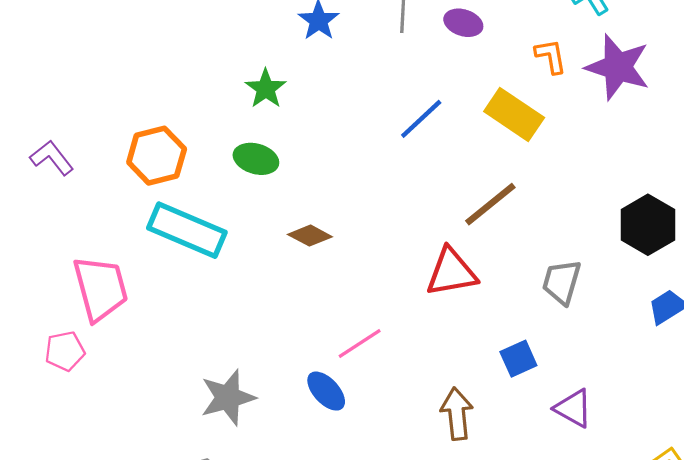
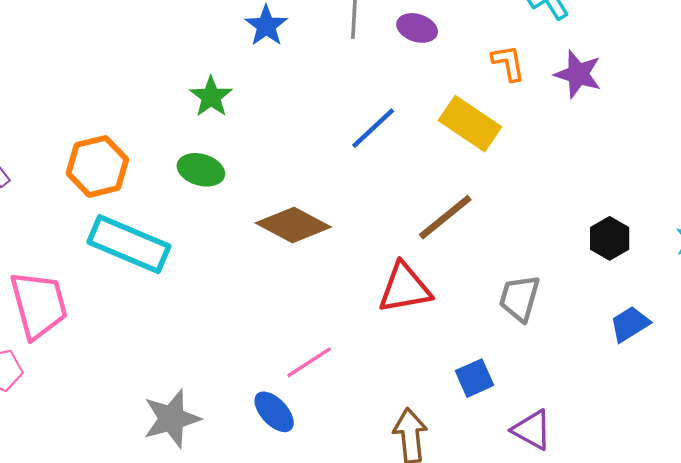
purple star: (618, 67) -> (578, 74), size x0.7
black hexagon: (648, 225) -> (610, 238), size x0.7
brown diamond: (310, 236) -> (293, 225), moved, size x1.6

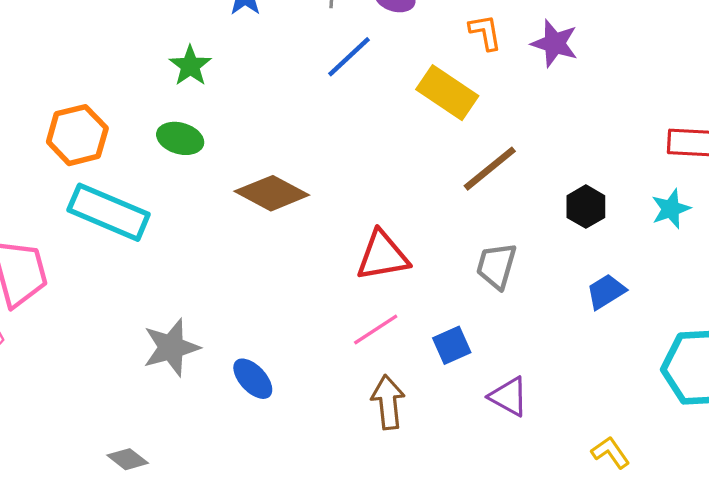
blue line: (373, 128) -> (349, 57), moved
brown line: (445, 217) -> (490, 169), moved
pink line: (309, 362) -> (376, 330), moved
gray star: (172, 419) -> (171, 347), moved

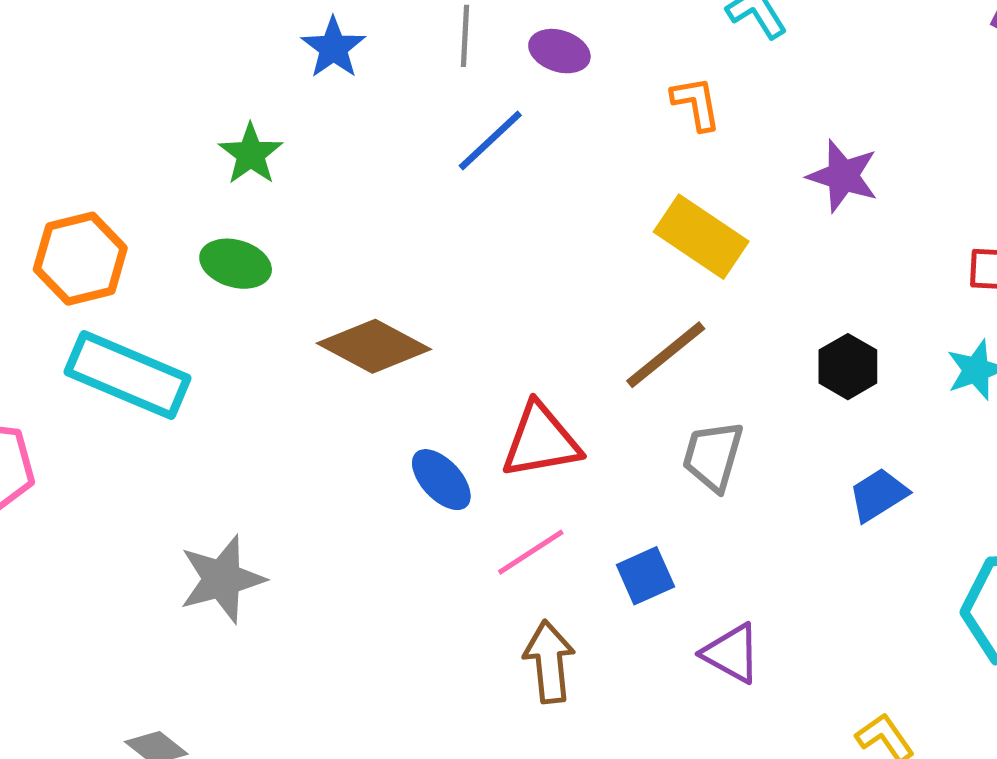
purple star: (555, 43) -> (843, 176), moved
yellow rectangle: (447, 93) -> (701, 237), moved
brown line: (490, 169) -> (666, 355), moved
blue ellipse: (253, 379) -> (441, 480), moved

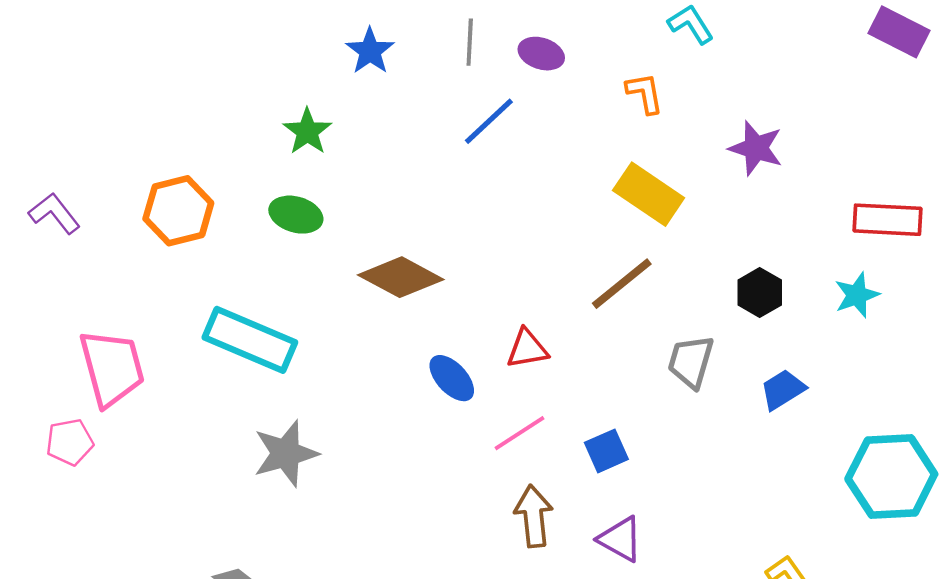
cyan rectangle: (128, 375) -> (250, 340), moved
red triangle: (541, 441) -> (527, 349), size x0.7
gray trapezoid: (713, 456) -> (691, 362), moved
purple triangle: (732, 653) -> (620, 539), moved

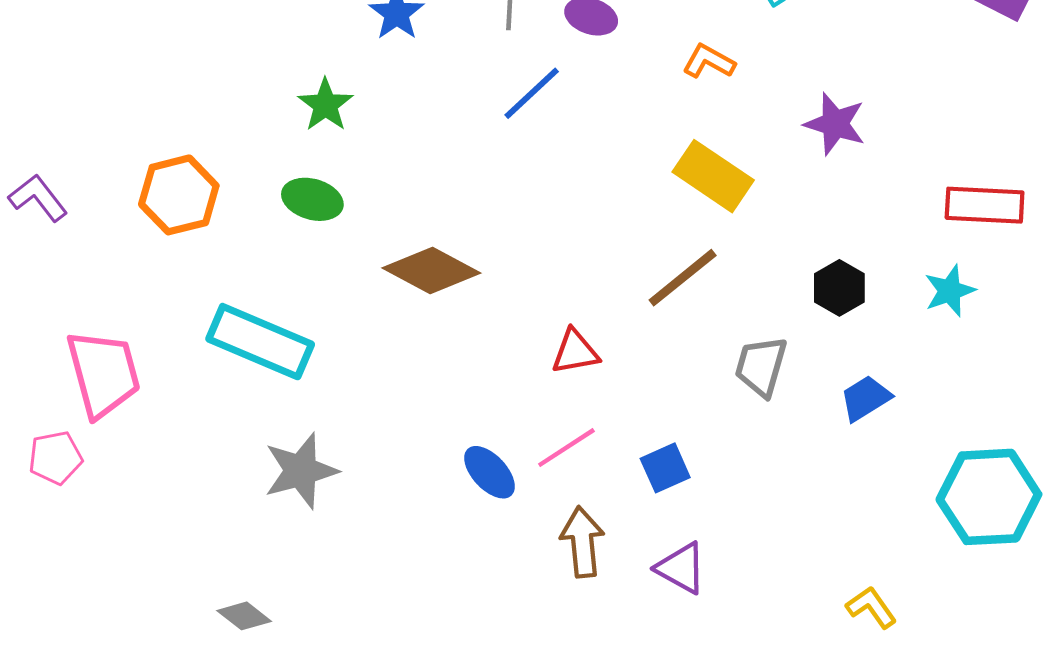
orange L-shape: (645, 93) -> (709, 61), turned -51
blue ellipse: (452, 378) -> (490, 472), moved

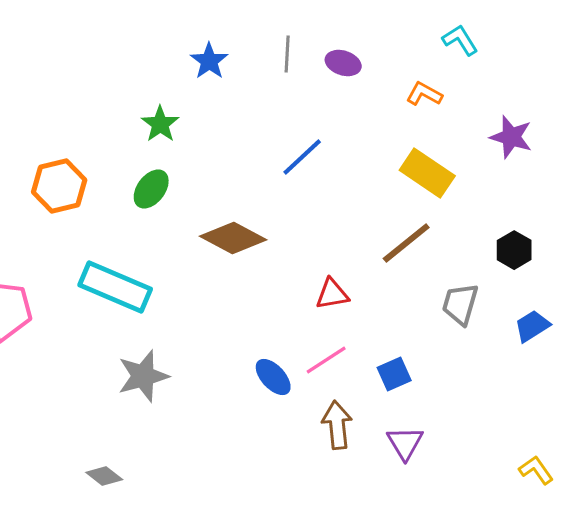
blue line: (532, 93) -> (302, 157), moved
green ellipse: (312, 199) -> (151, 189), turned -69
purple triangle: (681, 568) -> (405, 443), turned 30

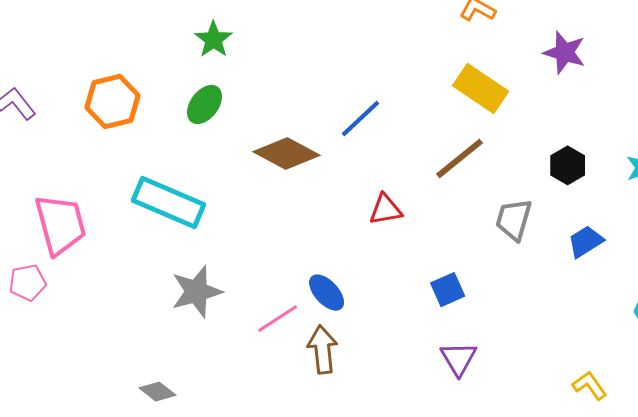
blue line: (302, 157) -> (361, 118), moved
pink line: (326, 360) -> (278, 319), moved
brown arrow: (337, 425) -> (323, 350), moved

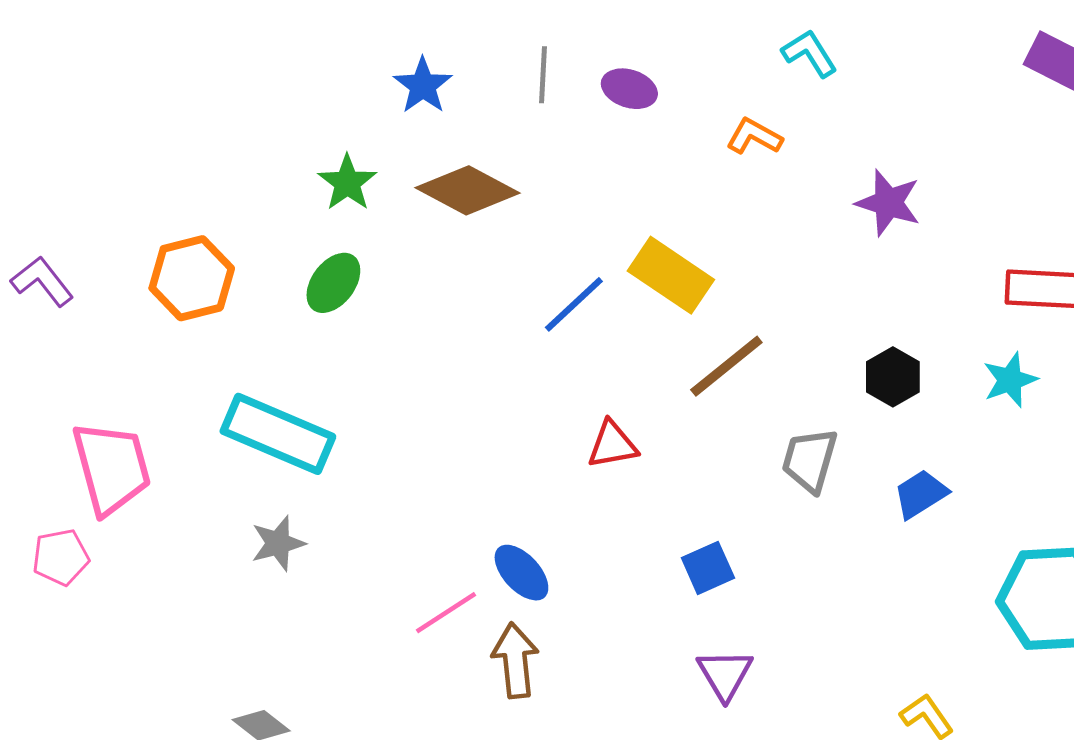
yellow rectangle: (481, 88) -> (671, 275), moved
brown diamond: (287, 153) -> (468, 190), moved
gray star: (197, 292) -> (278, 543), moved, size x0.7

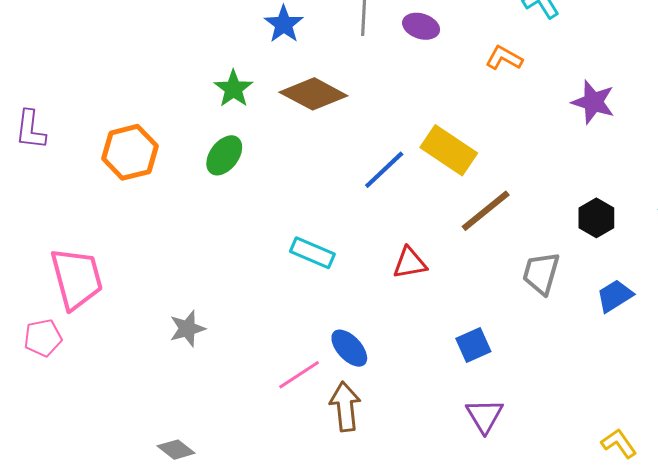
purple L-shape: (42, 281) -> (31, 130), moved, turned -135
cyan rectangle: (278, 434) -> (312, 253), moved, size x0.6

